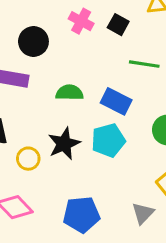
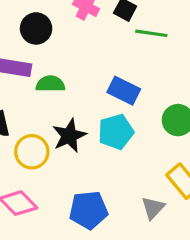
green line: (144, 64) -> (151, 33), moved
green semicircle: (69, 93) -> (50, 84), moved
yellow circle: (28, 159) -> (32, 152), size x1.4

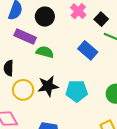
blue rectangle: (124, 91) -> (88, 50), moved

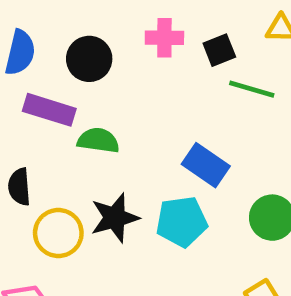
pink cross: (78, 11) -> (164, 38), turned -35
black square: (101, 19) -> (219, 50), turned 32
blue rectangle: (88, 50) -> (206, 165), moved

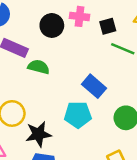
black circle: (89, 59) -> (52, 25), moved
black star: (115, 218) -> (38, 134), moved

